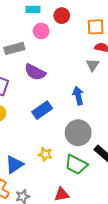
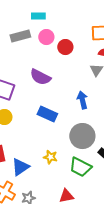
red circle: (62, 16) -> (65, 47), moved
gray rectangle: (14, 48) -> (20, 36), moved
blue rectangle: (42, 110) -> (47, 114), turned 60

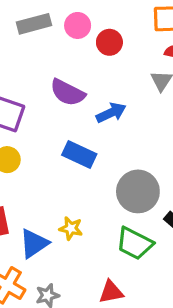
blue arrow: (82, 100) -> (111, 113), moved, turned 78
yellow star: (50, 157) -> (71, 228), moved

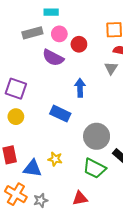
purple semicircle: (68, 93) -> (53, 58), moved
blue arrow: (111, 113) -> (80, 88), turned -66
blue triangle: (34, 243) -> (32, 168), turned 42

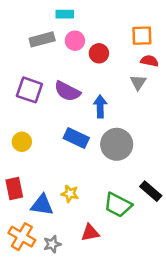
purple semicircle: (53, 58) -> (67, 91), moved
purple square: (16, 89) -> (29, 90), moved
gray circle: (97, 136) -> (117, 144), moved
red triangle: (80, 198) -> (90, 233), moved

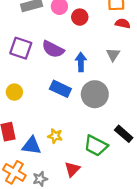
gray triangle: (138, 82) -> (113, 55), moved
red triangle: (90, 233) -> (72, 169), turned -35

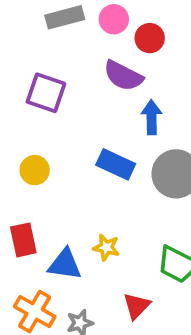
purple semicircle: (53, 49) -> (123, 76), moved

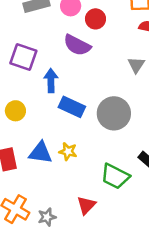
blue arrow: (152, 117) -> (51, 81), moved
yellow star: (106, 247) -> (68, 151), moved
blue triangle: (65, 264) -> (40, 153), moved

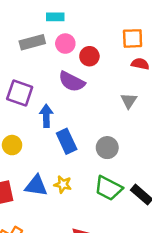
blue rectangle: (72, 107) -> (67, 141), turned 40
gray circle: (114, 113) -> (107, 148), size x0.7
green trapezoid: (115, 176) -> (108, 188), moved

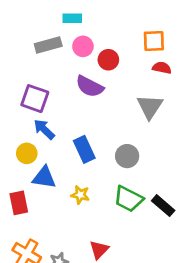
gray triangle: (129, 101) -> (150, 107), size x1.5
blue arrow: (46, 116) -> (44, 129), moved, turned -45
blue triangle: (36, 186) -> (44, 177), moved

